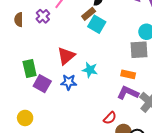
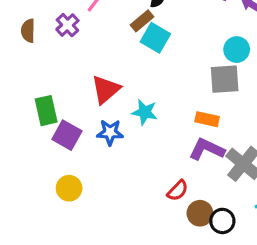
yellow circle: (25, 118) -> (69, 188), moved

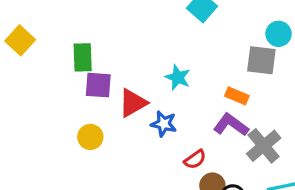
red triangle: (106, 89) -> (133, 103), moved
blue star: (110, 132) -> (164, 124), moved
purple square: (67, 135) -> (98, 85), turned -36

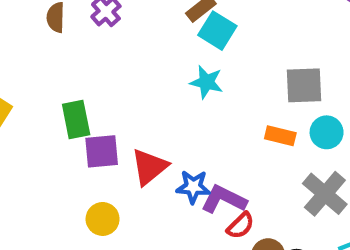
cyan circle: (279, 34) -> (327, 132), moved
cyan star: (178, 77) -> (206, 82), moved
purple L-shape: (231, 125) -> (224, 199), moved

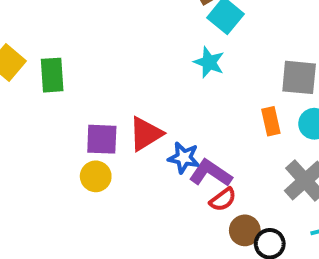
green rectangle: (76, 119) -> (52, 75), moved
orange rectangle: (280, 136) -> (271, 121), turned 56
purple square: (102, 151) -> (102, 139), moved

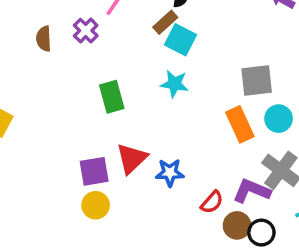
green rectangle: (52, 75) -> (112, 97), moved
orange rectangle: (271, 121) -> (240, 124), size x1.4
purple L-shape: (211, 173) -> (252, 191), moved

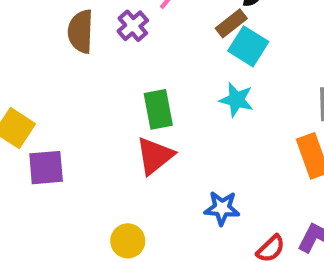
brown semicircle: (44, 39) -> (81, 31), size x1.4
red triangle: (132, 158) -> (155, 156), moved
purple square: (94, 171) -> (46, 168), moved

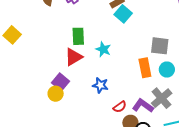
cyan star: (236, 100) -> (103, 49), moved
purple square: (46, 168) -> (61, 82), moved, turned 36

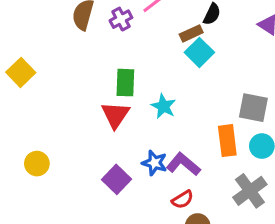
red triangle: (74, 57) -> (115, 115), turned -30
purple square: (61, 82) -> (116, 179), moved
yellow circle: (56, 94) -> (37, 164), moved
purple L-shape: (143, 106) -> (183, 164), moved

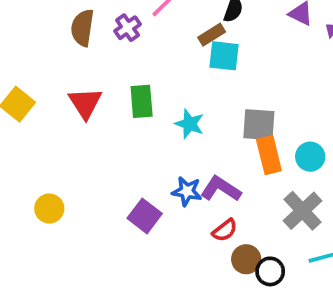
cyan square: (199, 52) -> (224, 56), turned -32
gray square: (253, 108) -> (259, 125), moved
red triangle: (115, 115) -> (85, 103), moved

